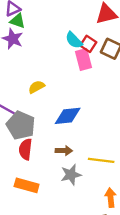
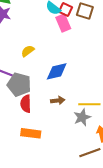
gray star: (71, 175) -> (82, 117), moved

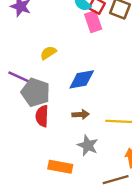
gray star: (82, 117) -> (88, 145), moved, turned -30
orange rectangle: (31, 133) -> (60, 167), moved

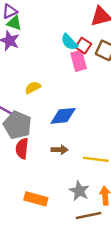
gray star: (88, 145) -> (79, 191), moved

